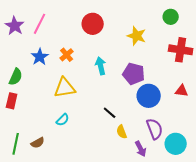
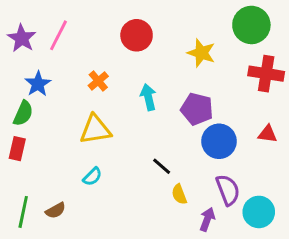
green circle: (171, 17) -> (251, 25), size x1.6
blue star: (40, 57) -> (38, 84), moved
purple arrow: (141, 149) -> (207, 219), turned -133

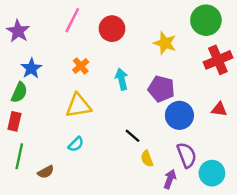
pink line: (59, 35) -> (72, 20), moved
red cross: (266, 74) -> (218, 60), turned -32
green line: (23, 212) -> (19, 156), moved

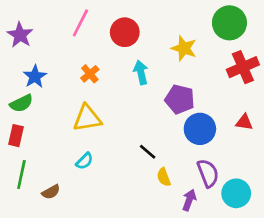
cyan arrow: (122, 79) -> (141, 72), moved
green semicircle: (19, 92) -> (21, 103), turned 40

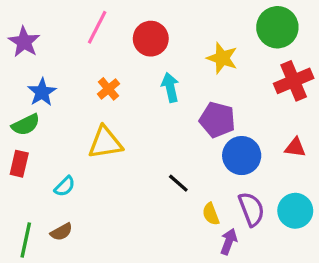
cyan semicircle: (84, 161) -> (65, 186), moved
green line: (21, 175) -> (26, 240), moved
yellow semicircle: (164, 177) -> (211, 214), moved
cyan circle: (236, 193) -> (295, 211), moved

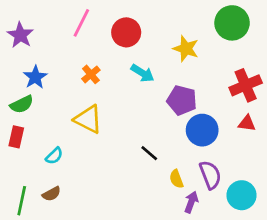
red cross: (294, 81) -> (246, 85), moved
cyan arrow: (170, 87) -> (142, 73), turned 135
yellow triangle: (105, 143) -> (88, 119), turned 36
cyan circle: (295, 211) -> (242, 195), moved

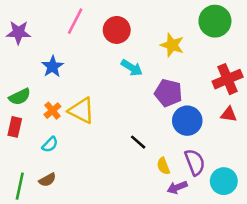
purple star: (20, 35) -> (18, 32), turned -30
orange cross: (91, 74) -> (52, 111), moved
blue star: (35, 77) -> (52, 66), moved
purple arrow: (191, 202) -> (177, 187), turned -132

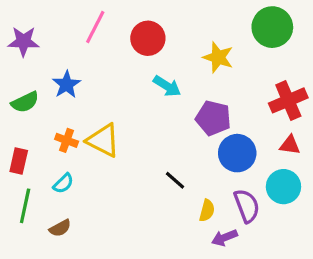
green semicircle: (20, 97) -> (25, 102), moved
orange cross: (52, 111) -> (67, 140), turned -30
yellow semicircle: (163, 166) -> (207, 211), turned -144
cyan circle: (224, 181) -> (283, 187), moved
green line: (20, 186) -> (25, 206), moved

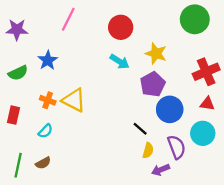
red circle: (148, 38) -> (121, 27), moved
yellow star: (218, 57) -> (156, 54), moved
purple pentagon: (213, 118) -> (153, 84), turned 30
black line: (175, 180) -> (140, 129), moved
green line: (25, 206) -> (18, 165), moved

